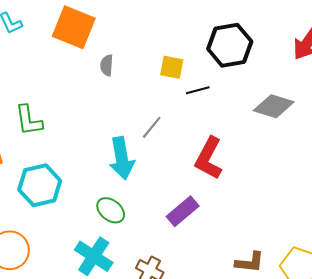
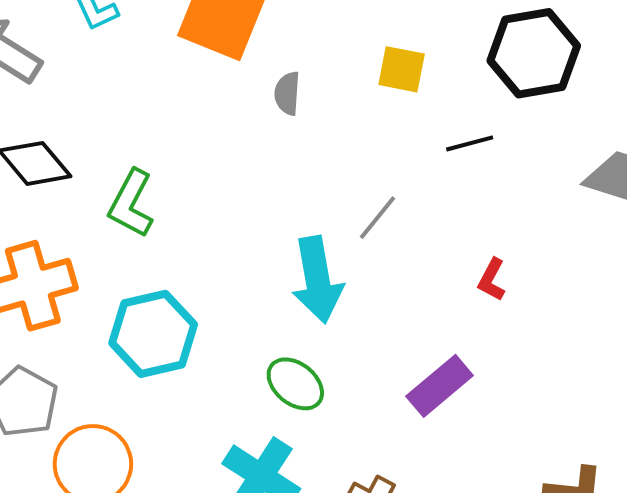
yellow square: (172, 67) -> (402, 69), moved
green L-shape: (29, 120) -> (131, 204), turned 36
red L-shape: (209, 158) -> (492, 280), size x0.5

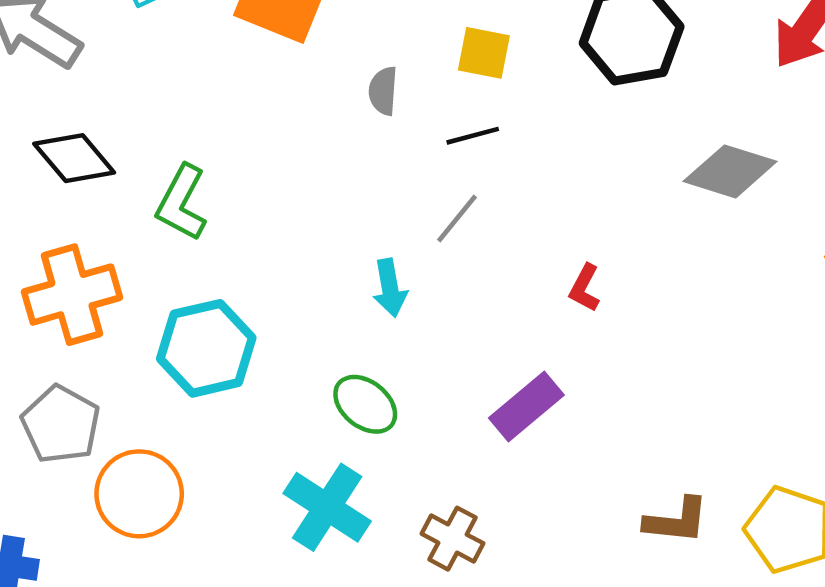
gray semicircle: (287, 93) -> (383, 91), moved
black line: (470, 143) -> (473, 136), moved
cyan arrow: (317, 280) -> (390, 288), size x0.6

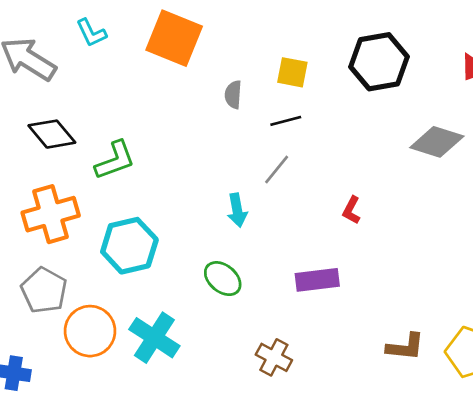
green L-shape: (182, 203) -> (115, 160), turned -138
purple rectangle: (526, 407) -> (317, 280), turned 33
cyan cross: (327, 507) -> (154, 338), moved

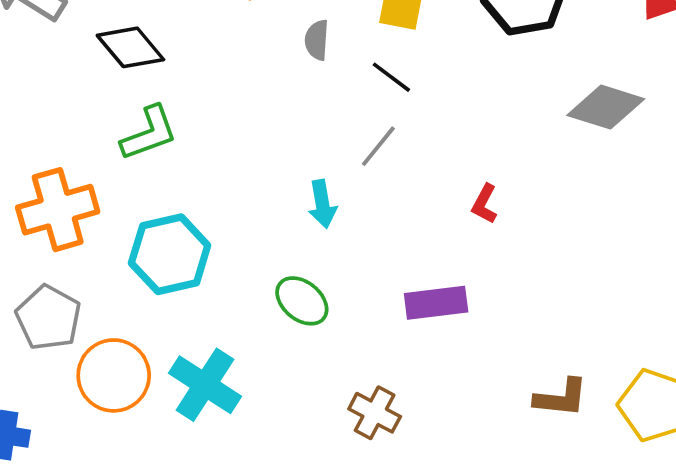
black line: (286, 121) -> (391, 77), turned 52
black diamond: (52, 134) -> (130, 47), moved

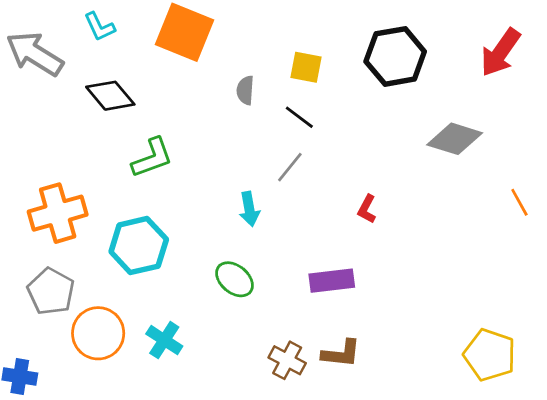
green L-shape: (149, 133) -> (152, 158), moved
cyan cross: (205, 385) -> (164, 340), size x0.7
brown L-shape: (561, 398) -> (341, 354), moved

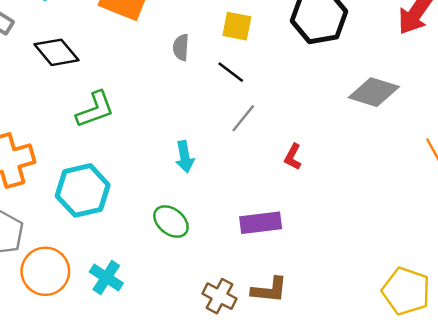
gray line: (290, 167) -> (243, 118), moved

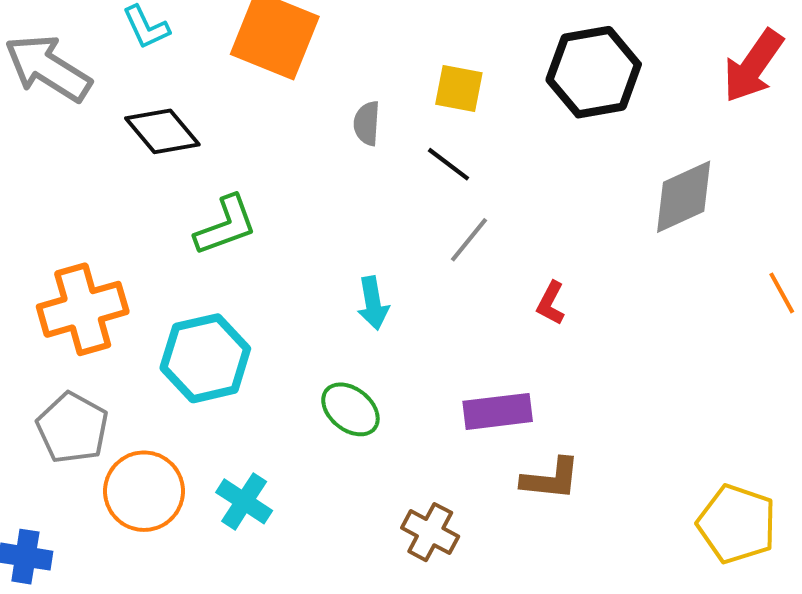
gray diamond: (374, 92) -> (684, 197), turned -42
brown L-shape: (269, 290) -> (551, 479), moved

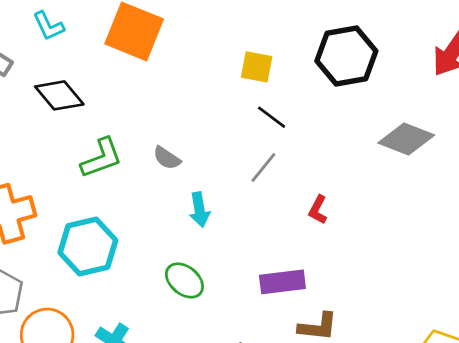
gray semicircle: (367, 123) -> (167, 158), moved, turned -60
black line: (449, 164) -> (272, 117), moved
gray diamond: (684, 197) -> (406, 139), turned 46

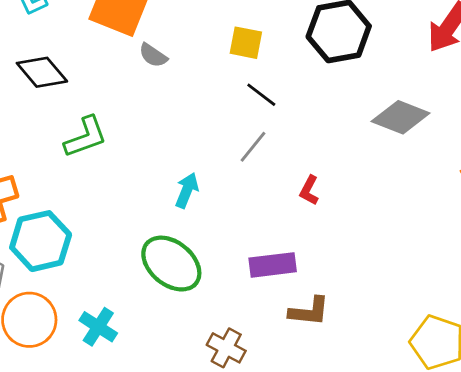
gray semicircle: (167, 158) -> (153, 55), moved
cyan arrow: (199, 210) -> (187, 190), turned -148
cyan hexagon: (88, 246) -> (41, 241), moved
green ellipse: (184, 280) -> (171, 264), size x1.5

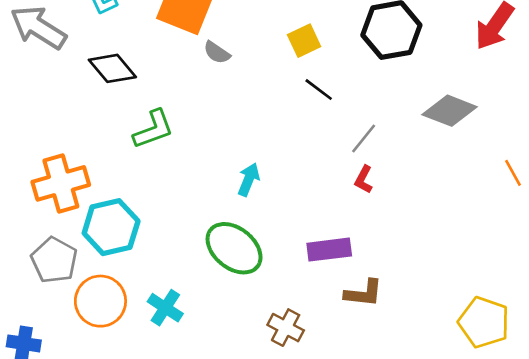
yellow square: (246, 43) -> (304, 41), turned -36
gray line: (253, 147) -> (364, 138), moved

